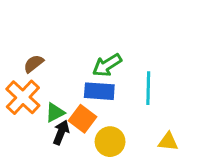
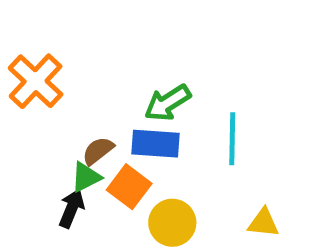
brown semicircle: (34, 64) -> (98, 151), moved
orange cross: (23, 97) -> (36, 81), moved
black arrow: (61, 132) -> (72, 208), moved

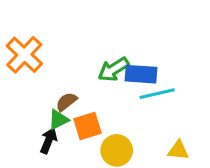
cyan line: (232, 139) -> (157, 94), turned 76
blue rectangle: (156, 144) -> (141, 74), moved
orange square: (129, 187) -> (88, 126), turned 36

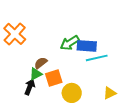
yellow triangle: (178, 150) -> (110, 93), turned -32

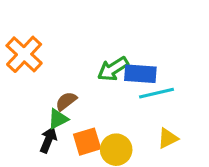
orange square: (54, 78) -> (87, 142), moved
yellow triangle: (110, 93) -> (168, 138), moved

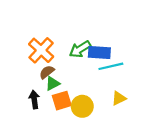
orange cross: (24, 54) -> (41, 50), moved
green triangle: (58, 119) -> (53, 83), moved
black arrow: (48, 140) -> (34, 99), turned -30

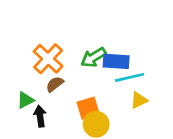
green triangle: (53, 83) -> (25, 100), moved
yellow triangle: (119, 98) -> (139, 100), moved
orange square: (62, 101) -> (88, 108), moved

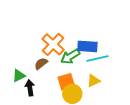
green arrow: (93, 57) -> (70, 56), moved
orange cross: (48, 59) -> (53, 44), moved
yellow triangle: (139, 100) -> (93, 81), moved

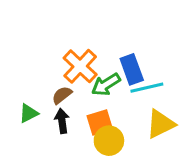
blue rectangle: (87, 46) -> (132, 69), turned 66
yellow triangle: (93, 81) -> (161, 124), moved, size x1.5
black arrow: (30, 88) -> (62, 121), moved

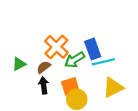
green triangle: (29, 113) -> (19, 64), moved

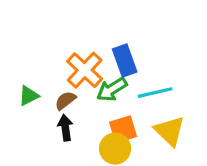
blue rectangle: (93, 49) -> (125, 61), moved
orange square: (70, 86) -> (123, 129), moved
yellow triangle: (113, 87) -> (169, 131), turned -50

